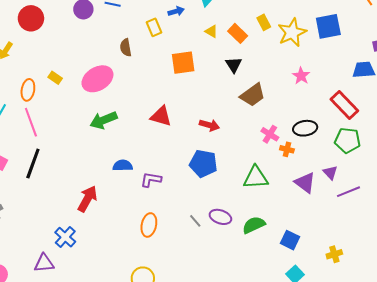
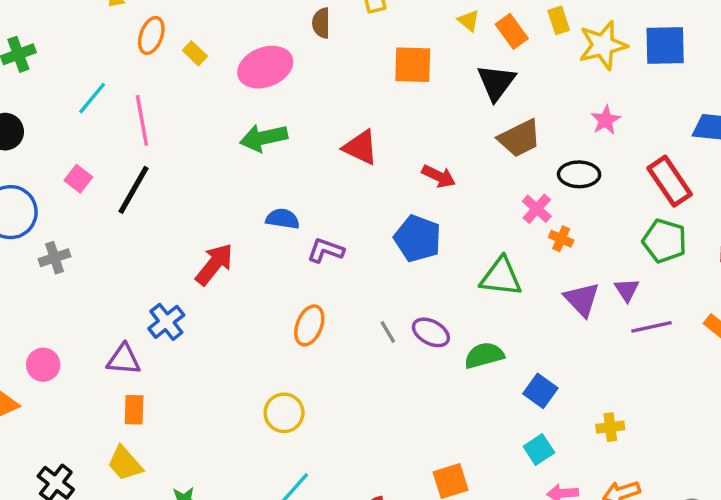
black triangle: (234, 65) -> (496, 82), size x1.4
orange ellipse: (28, 90) -> (151, 36), moved
black ellipse: (305, 128) -> (579, 174), moved

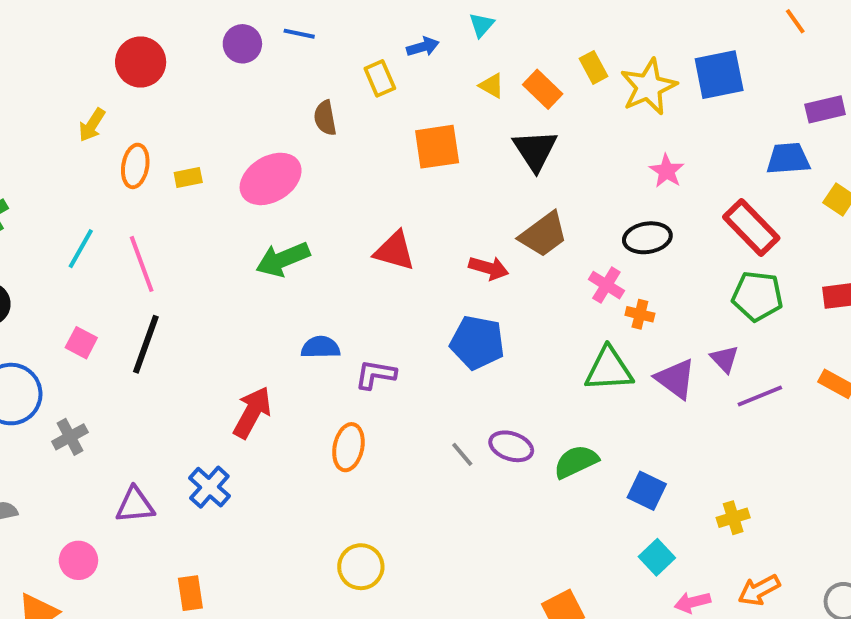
yellow rectangle: (195, 53) -> (188, 177), turned -45
brown trapezoid: (519, 138) -> (543, 234), moved
green triangle: (501, 277) -> (609, 369), moved
orange ellipse: (309, 325) -> (348, 447), moved
purple triangle: (124, 359) -> (135, 505), moved

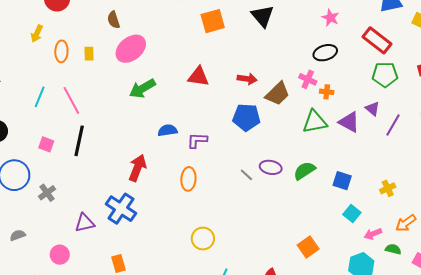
brown semicircle: (325, 118) -> (114, 20), moved
yellow rectangle: (188, 177) -> (89, 54), turned -72
brown trapezoid: (543, 234) -> (277, 94), moved
purple line: (760, 396) -> (393, 125), turned -30
blue cross: (209, 487) -> (121, 209), size x1.4

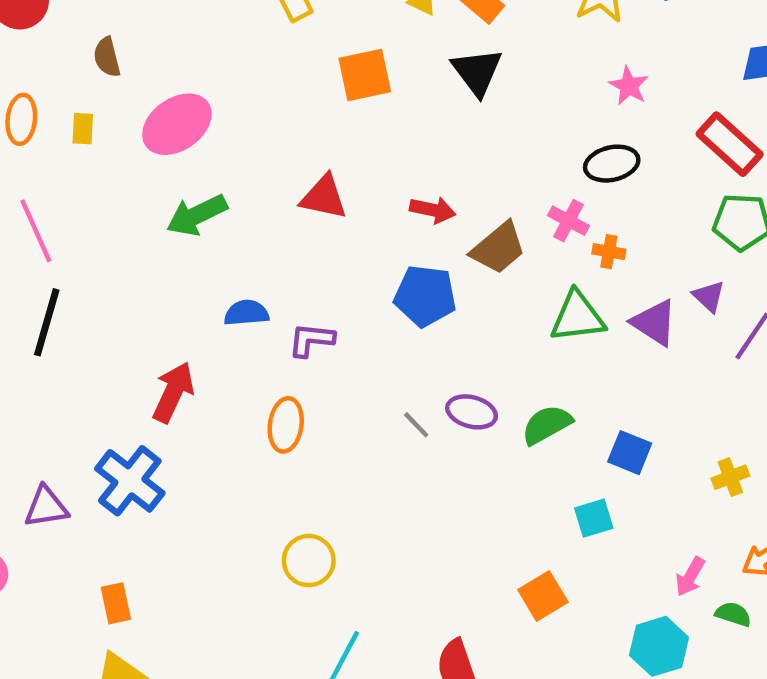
brown semicircle: (114, 20) -> (107, 57), moved
cyan square: (352, 214) -> (594, 518), moved, turned 30
pink arrow: (373, 234) -> (690, 577), turned -42

